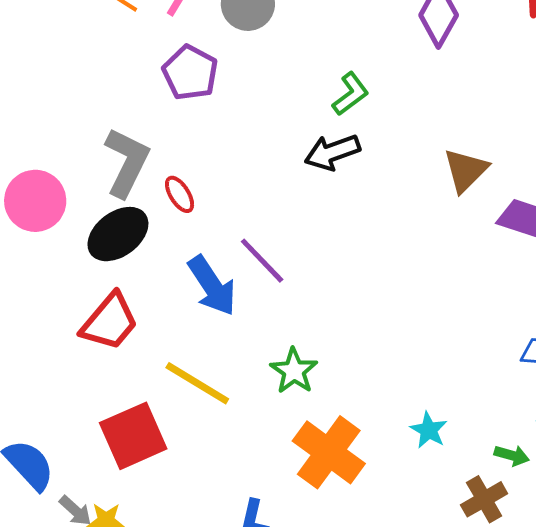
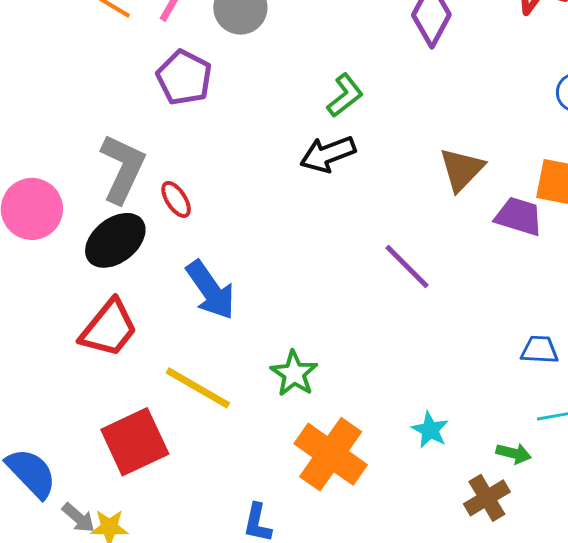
purple line: (262, 261) -> (407, 266), moved

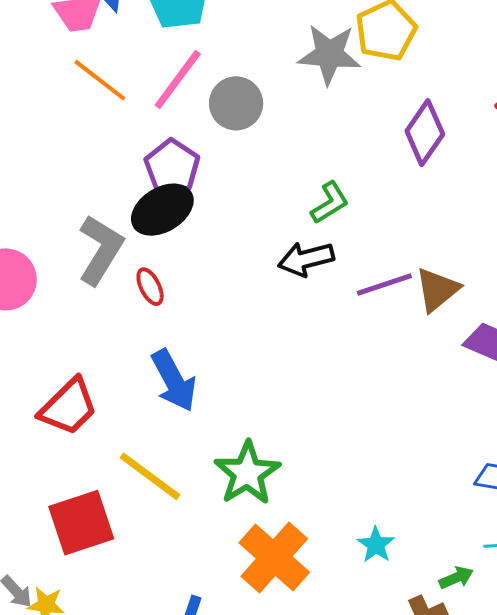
black ellipse: (115, 240) -> (162, 210), moved
purple line: (407, 266) -> (384, 285), moved, turned -70
green star: (294, 374) -> (247, 473), size x1.4
green arrow: (514, 453) -> (456, 578), turned -44

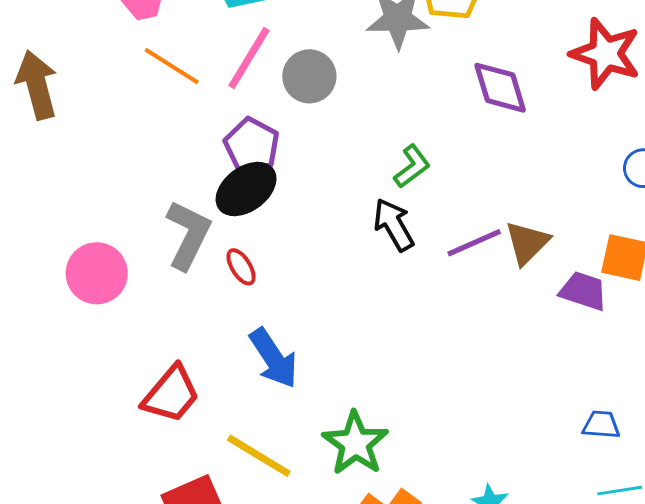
purple diamond: (425, 133) -> (500, 88), turned -46
black arrow: (306, 259) -> (394, 225), turned 80

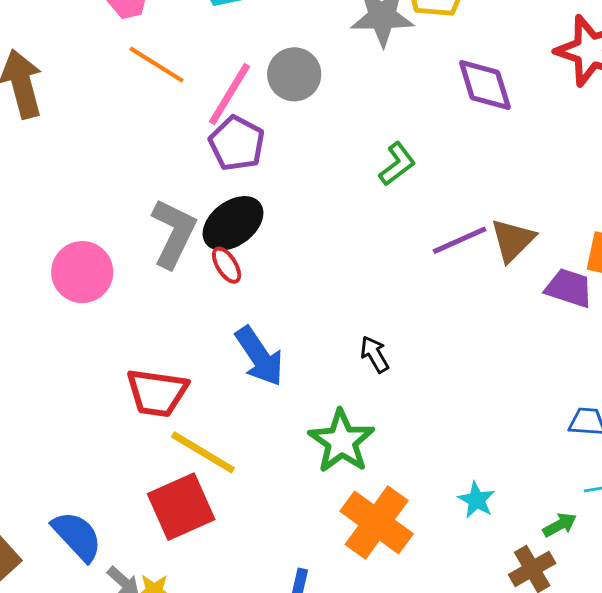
pink line: (249, 58) -> (230, 94), moved
black ellipse: (246, 189) -> (233, 223), moved
black arrow: (394, 225) -> (375, 354), moved, size x0.7
red trapezoid: (171, 394) -> (157, 393), turned 58
yellow line: (259, 456) -> (203, 452), moved

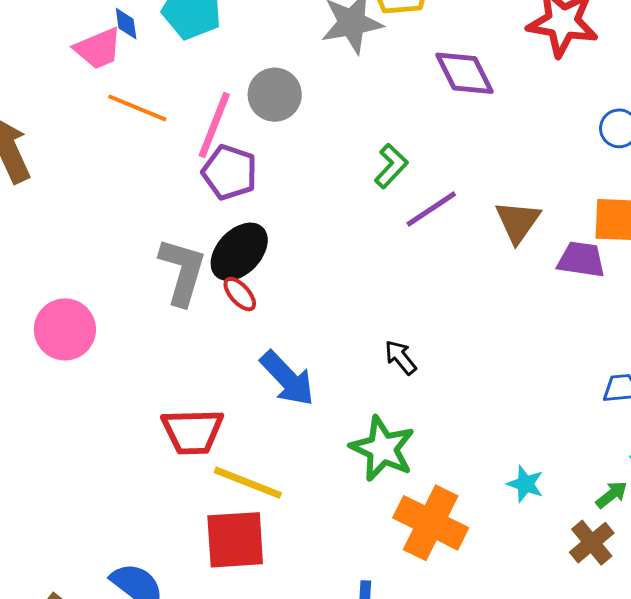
purple line: (460, 240) -> (431, 209), moved
pink circle: (82, 272) -> (65, 329), moved
red square: (181, 507) -> (235, 540), turned 30

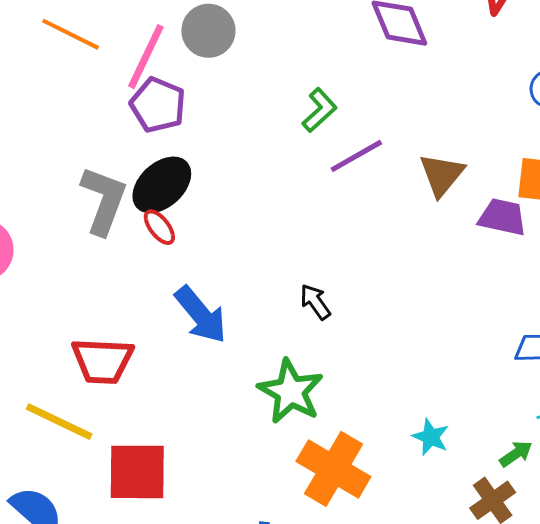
yellow line: (248, 483) -> (59, 422), moved

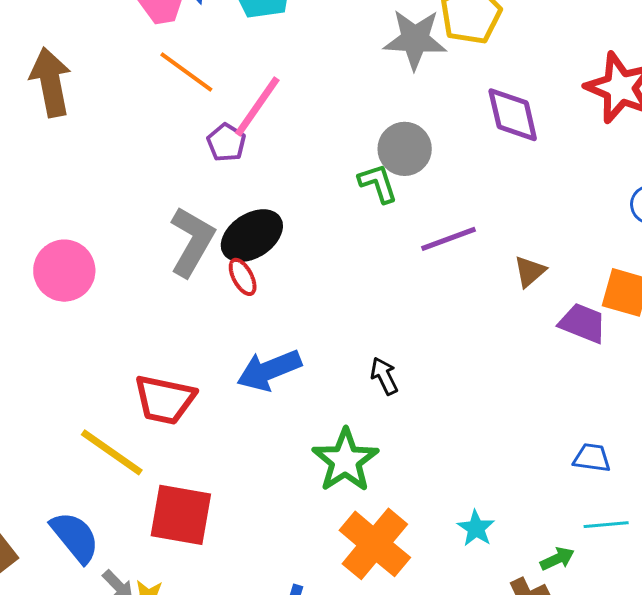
gray circle: (208, 31) -> (405, 149), moved
purple pentagon: (158, 105) -> (226, 143), moved, size x0.7
green L-shape: (320, 110) -> (378, 183), moved, turned -75
brown triangle: (442, 175) -> (530, 271), size x0.7
blue arrow: (201, 315) -> (269, 370), turned 98

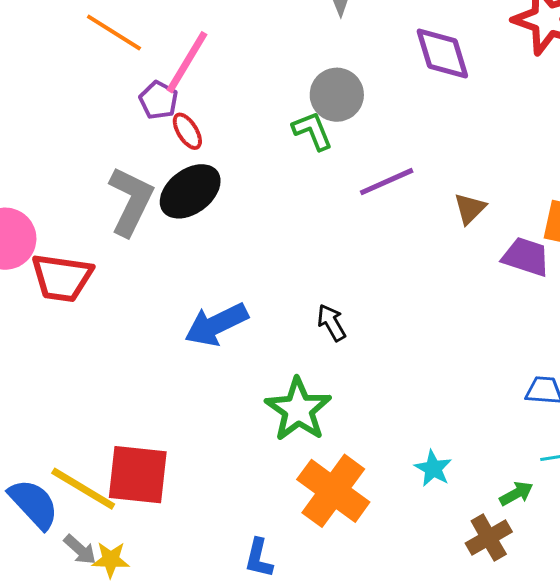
red ellipse: (243, 277) -> (187, 131), moved
red trapezoid: (165, 400) -> (62, 278), moved
yellow line: (112, 452) -> (83, 489), moved

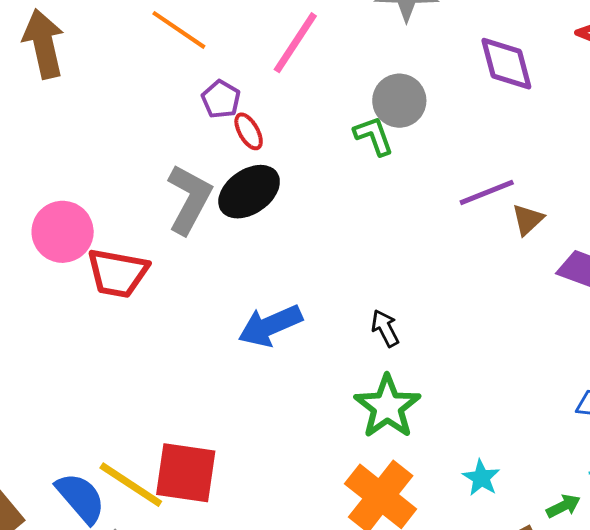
pink line: (187, 62) -> (295, 43), moved
purple line: (387, 182) -> (487, 192), moved
green star: (298, 409) -> (387, 407), moved

